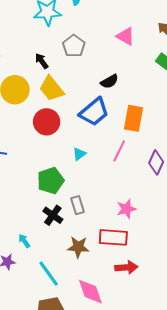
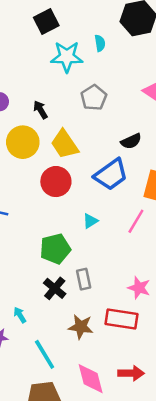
black arrow: (42, 61) -> (40, 110), moved
pink star: (126, 209) -> (139, 288), turned 30
red arrow: (126, 267) -> (131, 373), moved

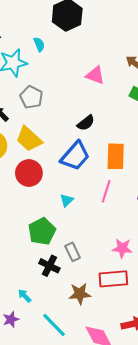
gray pentagon: (94, 98) -> (31, 97), moved

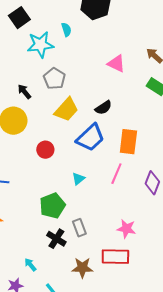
yellow trapezoid: (29, 139) -> (66, 110), moved, turned -96
red circle: (29, 173) -> (45, 150), size x0.7

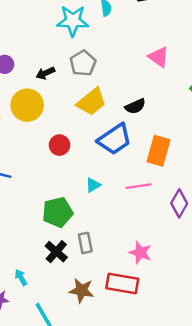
black arrow: (24, 92) -> (45, 73), turned -84
pink line: (116, 174) -> (139, 186), turned 50

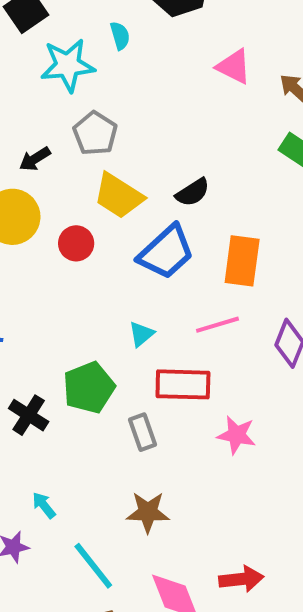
pink triangle: (159, 57) -> (234, 67), moved
yellow trapezoid: (91, 102) -> (119, 196), turned 80
red circle: (60, 145) -> (76, 243), moved
black cross: (56, 252) -> (29, 415), moved
red rectangle: (122, 284) -> (183, 384), moved

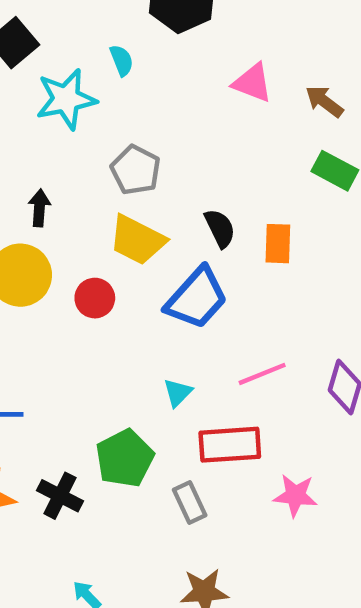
gray pentagon: (95, 133) -> (136, 170), moved
black arrow: (35, 159) -> (39, 208), turned 132
black semicircle: (193, 192) -> (220, 228), turned -78
orange rectangle: (242, 261) -> (278, 244), moved, size x0.7

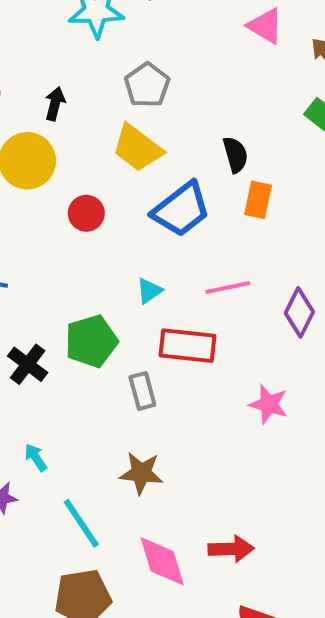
black semicircle: (220, 228) -> (235, 155), moved
orange rectangle: (278, 244) -> (258, 200), moved
red circle: (95, 298) -> (86, 213), moved
pink star: (295, 495) -> (269, 404), moved

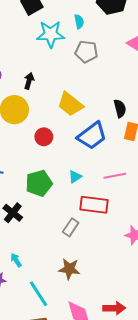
gray pentagon: (147, 85) -> (86, 52), moved, turned -30
green pentagon: (91, 341) -> (39, 183), moved
gray rectangle: (142, 391) -> (71, 227), turned 48

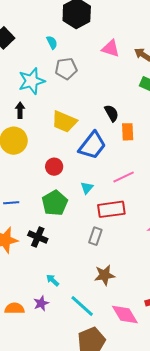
cyan star: (51, 34) -> (32, 81), moved
red circle: (44, 137) -> (54, 167), moved

